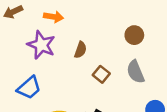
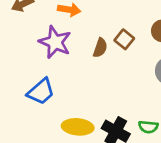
brown square: (101, 74) -> (124, 39), moved

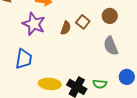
blue trapezoid: (41, 92) -> (24, 59), turned -40

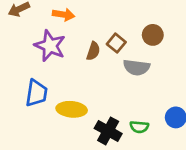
gray semicircle: (111, 46) -> (137, 67), moved, turned -60
yellow ellipse: (50, 84) -> (72, 109), moved

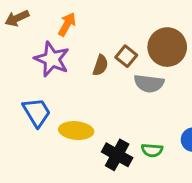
orange arrow: (63, 15) -> (67, 24), turned -70
brown circle: (153, 35) -> (167, 47), size x1.6
blue trapezoid: (36, 93) -> (37, 112), turned -40

